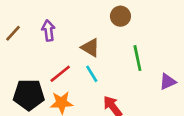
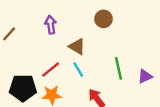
purple arrow: (48, 31) -> (51, 25), moved
green line: (137, 58) -> (118, 68), moved

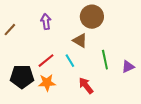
brown circle: (104, 19) -> (92, 17), size x1.5
brown triangle: (77, 46) -> (80, 41), moved

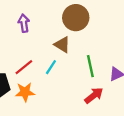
cyan line: (70, 61) -> (51, 67), turned 64
red arrow: (86, 86) -> (94, 95), moved, turned 90

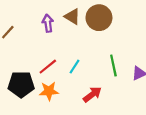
brown triangle: (62, 45) -> (72, 17), moved
red arrow: (94, 95) -> (92, 94), moved

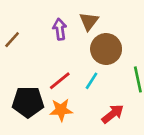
brown triangle: (72, 17) -> (89, 21), turned 36
brown circle: (99, 18) -> (106, 49), moved

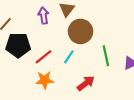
black pentagon: (28, 102) -> (18, 45), moved

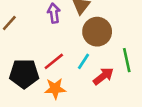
black pentagon: (18, 45) -> (24, 74), moved
red arrow: (86, 83) -> (103, 76), moved

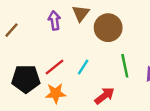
brown circle: (97, 32) -> (108, 28), moved
red arrow: (103, 76) -> (105, 96), moved

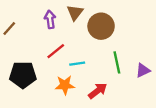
red line: (54, 67) -> (56, 51), moved
cyan line: (83, 67) -> (77, 64), turned 49
orange star: (56, 93) -> (65, 85), moved

